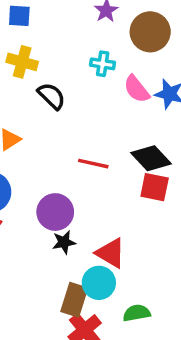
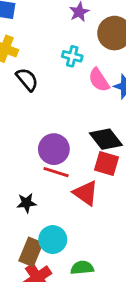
red line: (93, 164) -> (56, 172), moved
purple circle: (55, 212) -> (54, 149), moved
red triangle: (111, 253) -> (86, 193), moved

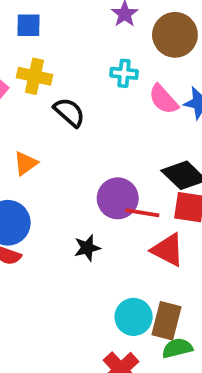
red line: (56, 172) -> (142, 213), moved
black star: (26, 203) -> (87, 248), moved
brown rectangle: (31, 252) -> (166, 321), moved

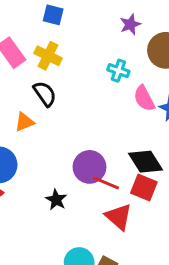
black semicircle: (69, 112) -> (45, 94), moved
black star: (87, 248) -> (56, 200), turned 30

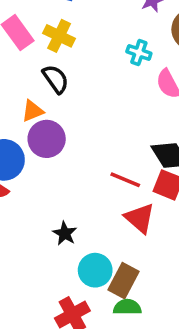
purple circle: (89, 167) -> (47, 139), moved
black star: (56, 200) -> (65, 233), moved

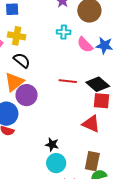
orange triangle: (33, 111) -> (14, 82), size x1.5
red line: (125, 180) -> (68, 81), moved
cyan circle: (95, 270) -> (56, 163), moved

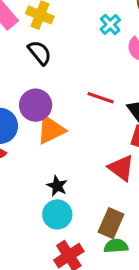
cyan cross: (64, 32) -> (110, 25), turned 32
orange triangle: (14, 82) -> (51, 130), moved

